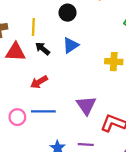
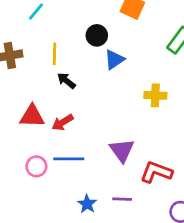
blue triangle: (71, 45) -> (114, 60), moved
red triangle: (15, 52) -> (32, 116), moved

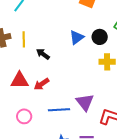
black circle: (97, 35) -> (100, 37), moved
yellow line: (55, 54) -> (24, 39), moved
blue line: (69, 159) -> (59, 110), moved

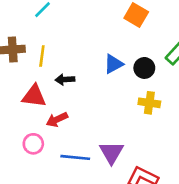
black arrow: (43, 54) -> (65, 80), turned -48
red triangle: (19, 80) -> (34, 96), moved
pink circle: (24, 116) -> (33, 144), moved

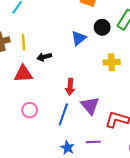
black circle: (144, 68) -> (102, 27), moved
red arrow: (57, 120) -> (70, 87), moved, turned -49
blue line: (75, 157) -> (63, 114), turned -65

